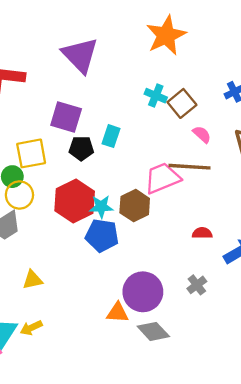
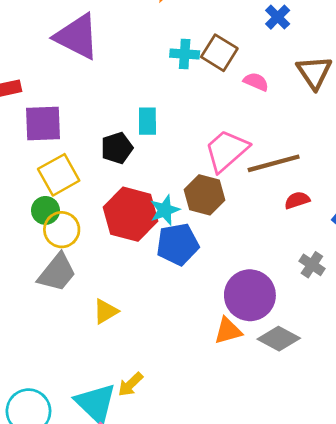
purple square: (66, 117) -> (43, 124), moved
brown line: (189, 167) -> (274, 163), moved
yellow triangle: (32, 280) -> (105, 311), moved

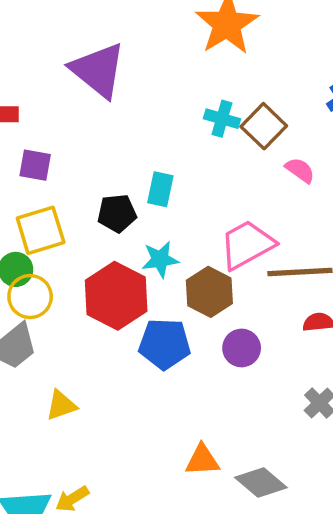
purple square: (43, 124) -> (35, 165), size x0.7
cyan star: (165, 210) -> (160, 259), moved
purple circle: (250, 295) -> (242, 348), moved, size x0.6

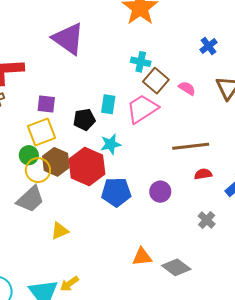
brown square: (264, 126) -> (156, 81), moved
purple square: (35, 165) -> (46, 104), moved
pink trapezoid: (247, 245) -> (142, 109), moved
brown hexagon: (209, 292) -> (56, 162), moved

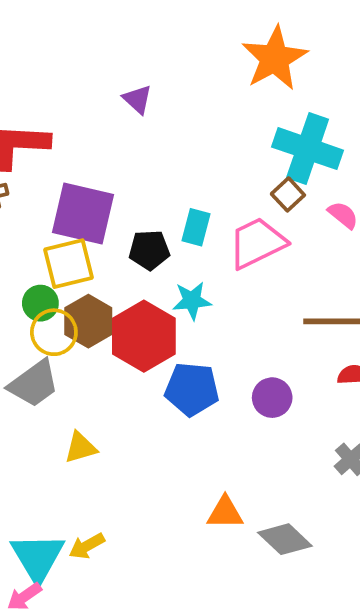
purple triangle: (68, 39) -> (137, 99), size x0.5
cyan cross: (141, 62) -> (308, 149), moved, size x1.8
brown square: (156, 81) -> (288, 194), size x0.7
purple square: (46, 104) -> (83, 214), size x1.8

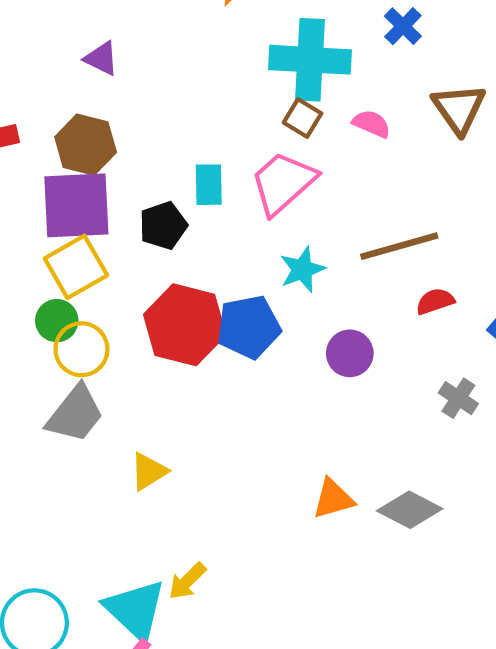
cyan star: (192, 301) -> (302, 269), moved
brown hexagon: (88, 321) -> (86, 145), moved
blue pentagon: (192, 389) -> (249, 327), moved

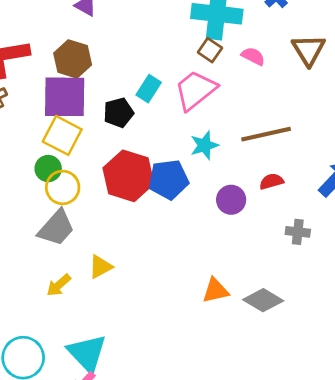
cyan rectangle: (209, 185) -> (149, 89), turned 30
yellow square: (76, 267) -> (62, 135), turned -36
red semicircle: (435, 301) -> (271, 181), moved
gray cross: (458, 398) -> (298, 232), turned -30
yellow arrow: (187, 581) -> (59, 285), moved

